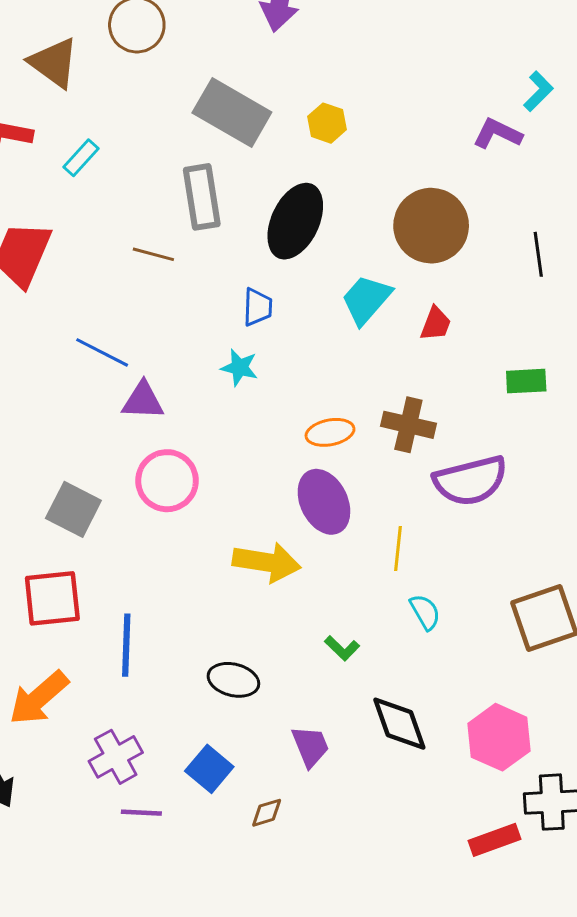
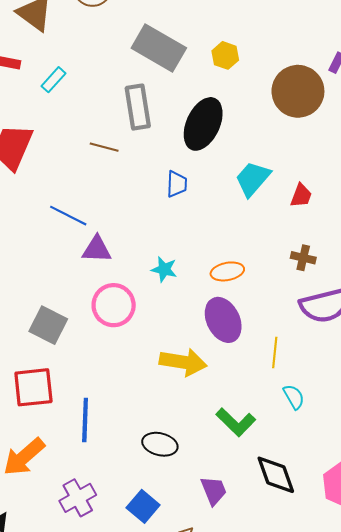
brown circle: (431, 226) -> (298, 91), moved
cyan star: (239, 367) -> (164, 269), moved
brown cross: (408, 425) -> (303, 258), moved, size x0.7
green L-shape: (342, 648) -> (236, 422), size x1.6

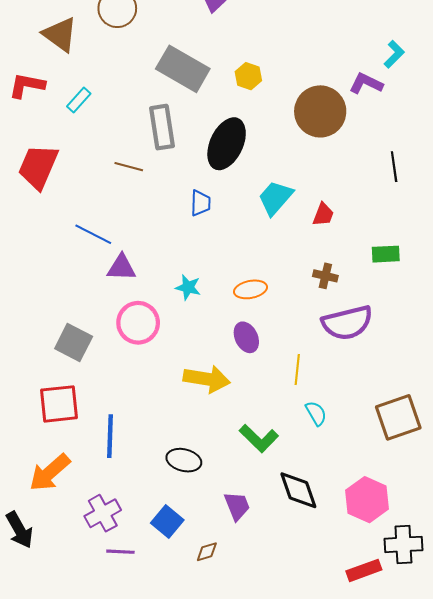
purple ellipse: (223, 320) -> (246, 337), size x0.7

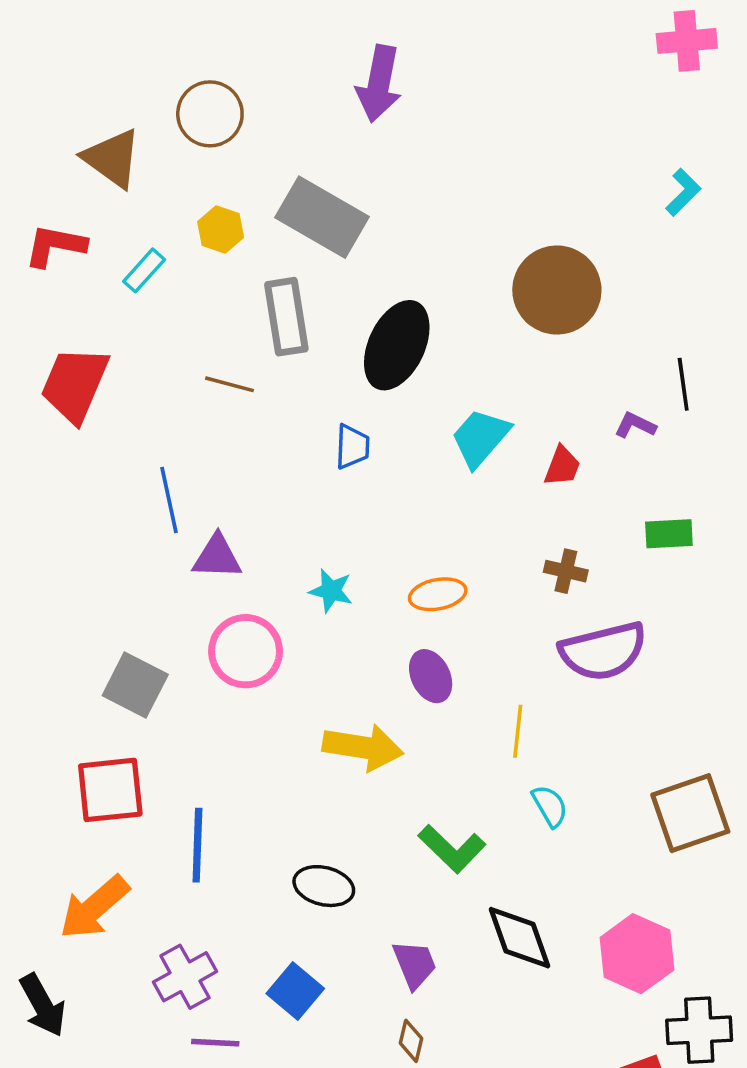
yellow hexagon: (248, 76) -> (221, 230), moved
purple L-shape: (366, 83) -> (635, 425), moved, size x0.7
blue line: (93, 234) -> (169, 500), turned 51
brown diamond: (207, 552) -> (411, 1041), moved, turned -60

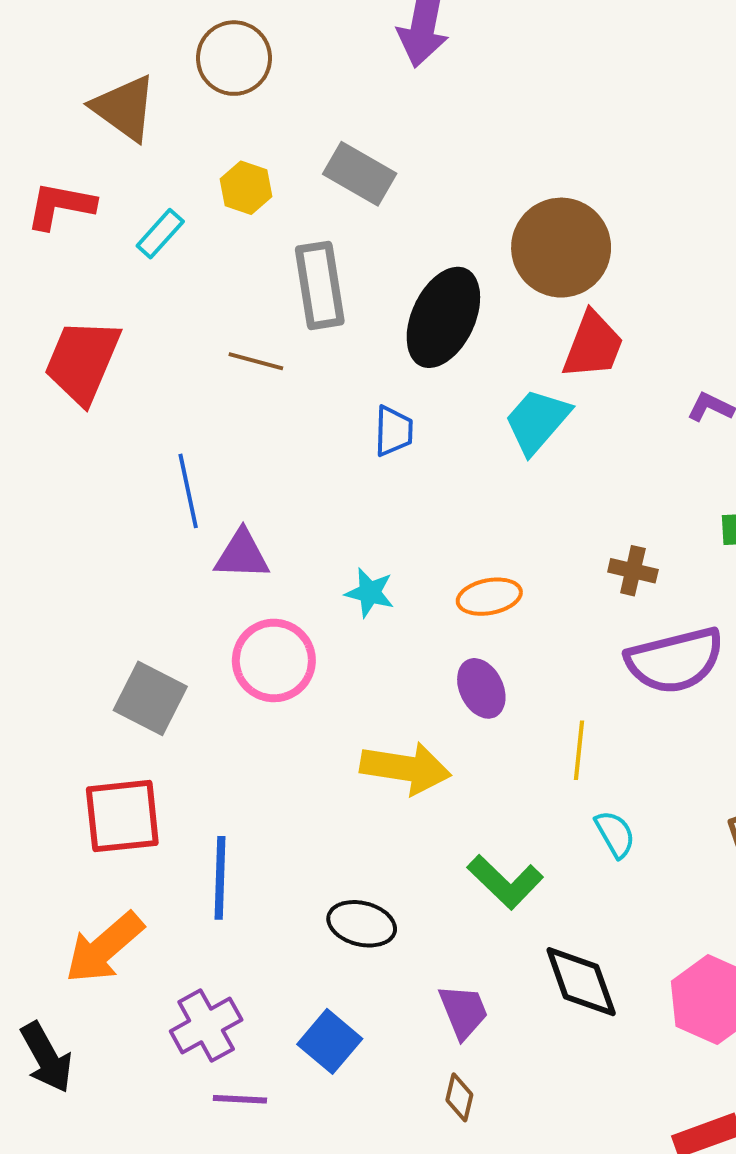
gray rectangle: (322, 217) -> (360, 174), size x0.7
brown circle: (557, 290) -> (561, 248), moved
red trapezoid: (562, 466) -> (593, 345), moved, size x1.5

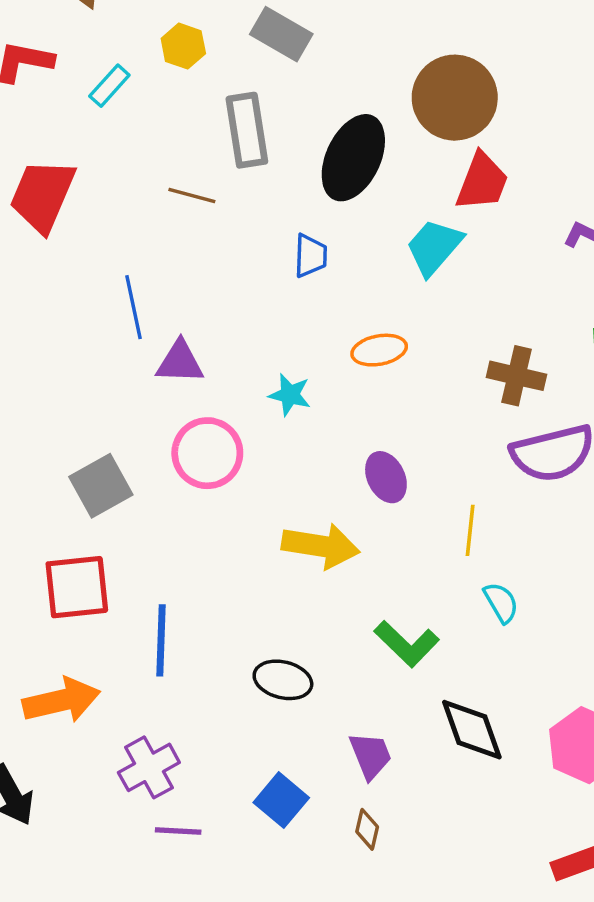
brown cross: (633, 571) -> (517, 376), size x1.4
orange ellipse: (489, 597) -> (379, 350), moved
gray square: (150, 698) -> (101, 486), turned 34
orange arrow: (104, 948) -> (61, 700), turned -152
blue square: (330, 1041) -> (281, 800), moved

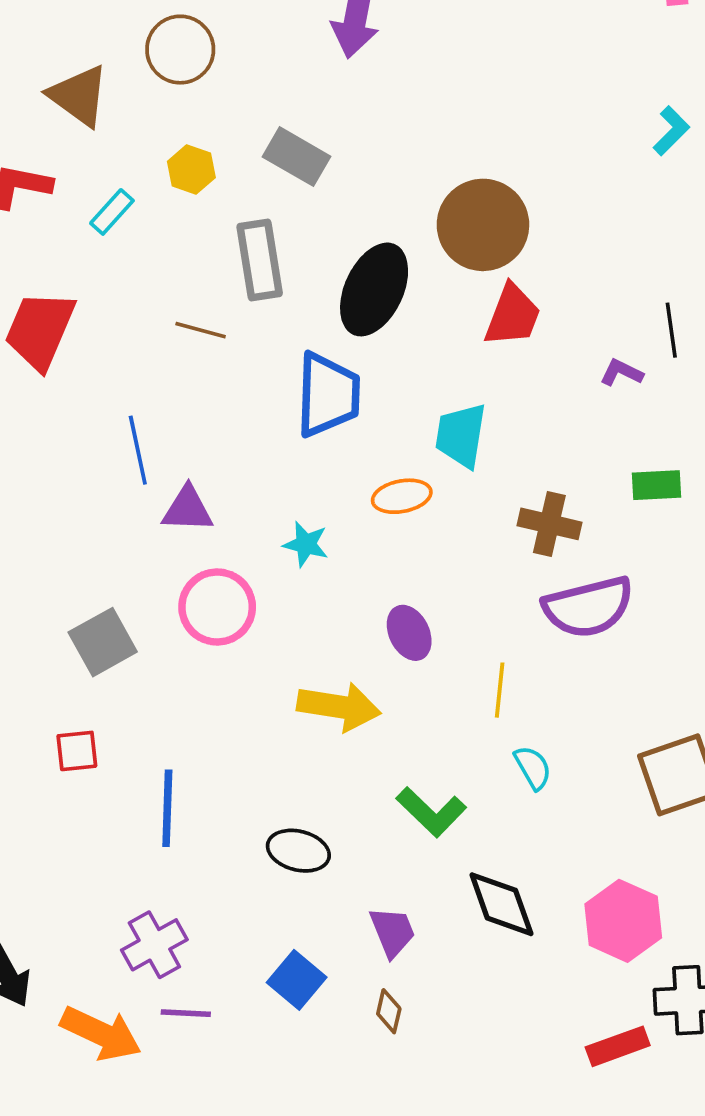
cyan trapezoid: (434, 247) -> (461, 435), moved, turned -32
blue trapezoid: (310, 256) -> (328, 395), size x1.8
red square: (77, 587) -> (77, 751), size x0.6
orange arrow: (61, 700) -> (101, 1033), moved, turned 38

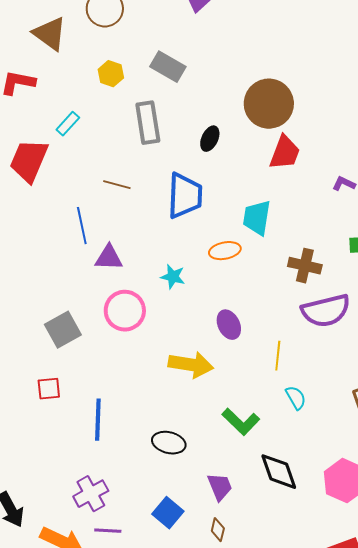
cyan rectangle: (112, 212) -> (68, 124), moved
black ellipse: (374, 289) -> (210, 139), size x0.5
brown line: (201, 330) -> (117, 185), moved

